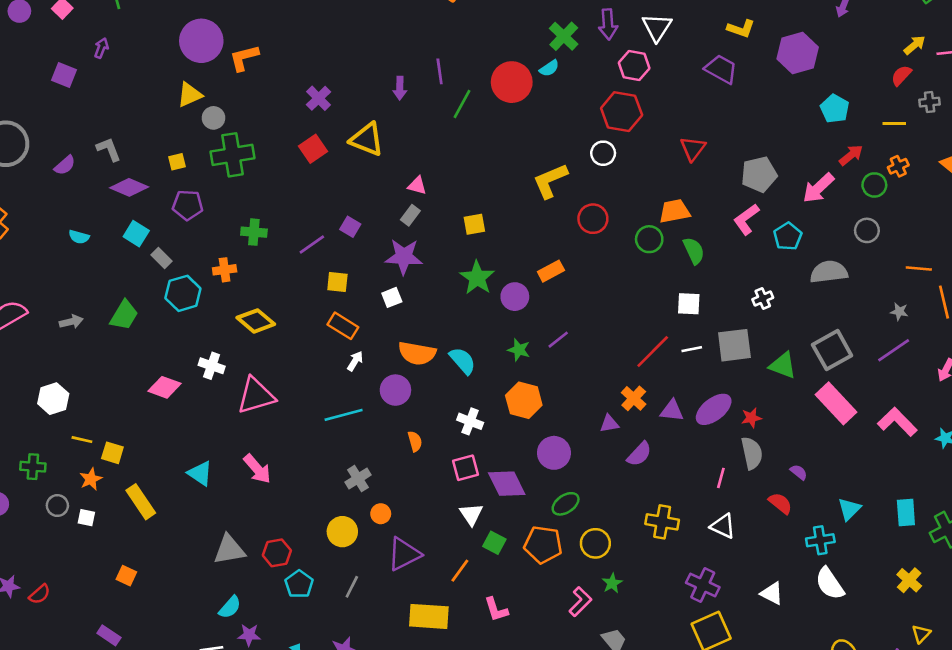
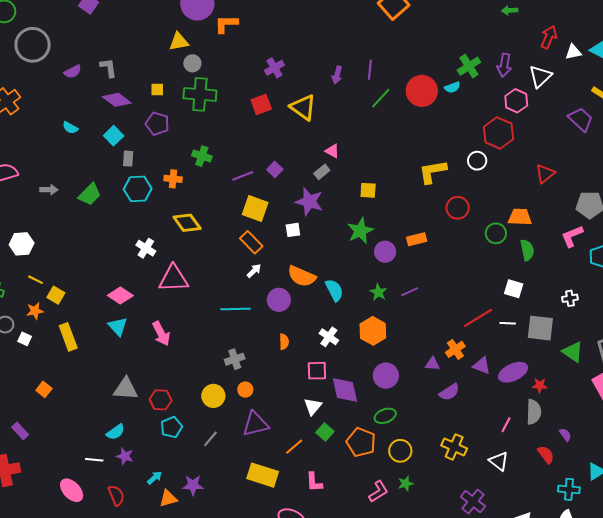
gray rectangle: (162, 258) -> (128, 159), turned 35
yellow square: (337, 282) -> (255, 208), size x1.5
pink diamond: (165, 387) -> (120, 296), moved

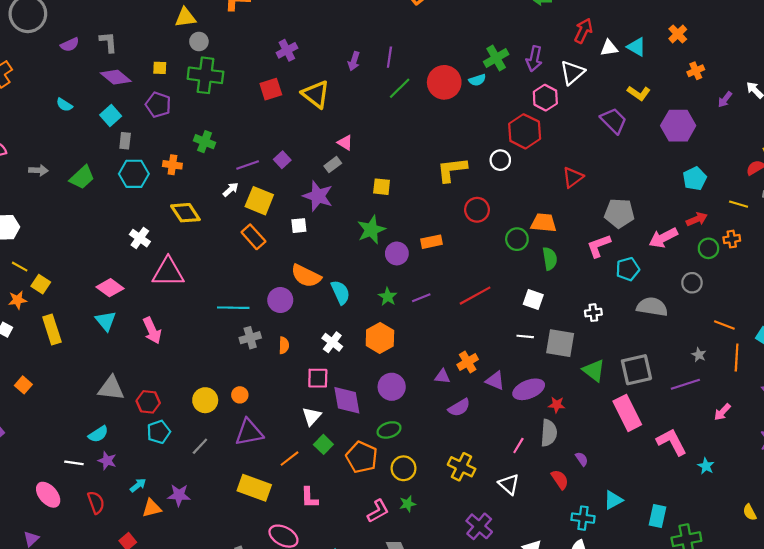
white arrow: (254, 271) -> (231, 189), moved
red line: (478, 318) -> (475, 296), moved
gray cross: (235, 359) -> (250, 338), moved

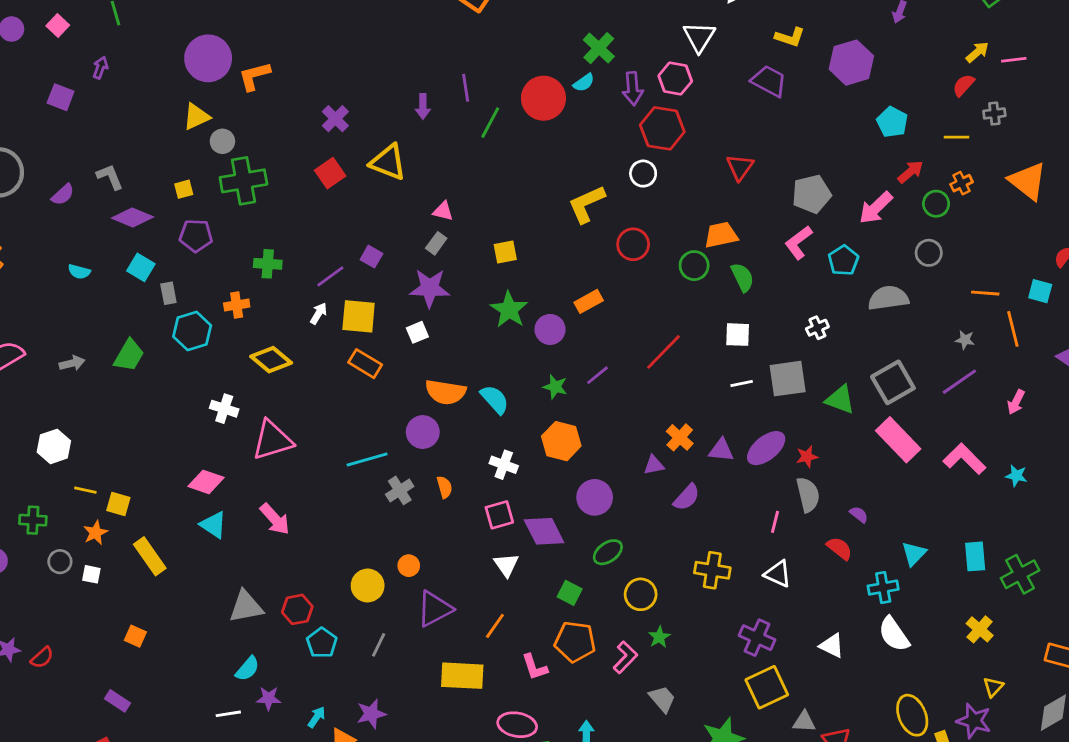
purple arrow: (534, 59) -> (633, 89), moved
green square: (323, 444) -> (570, 593), moved
orange pentagon: (362, 457) -> (575, 642), moved

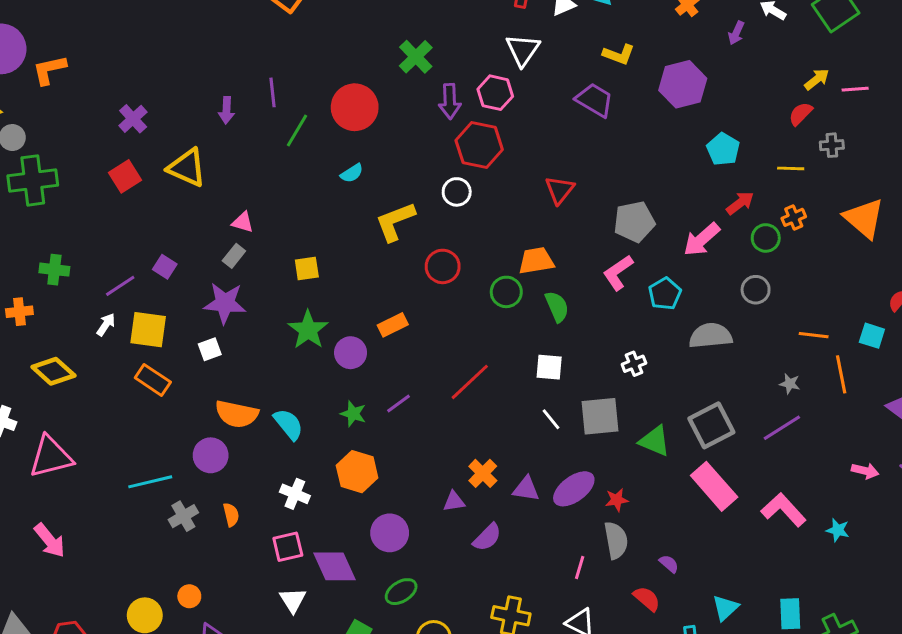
cyan semicircle: (584, 83) -> (352, 173), moved
white line: (742, 384) -> (551, 419), turned 60
pink arrow: (1016, 402) -> (865, 471), moved, turned -105

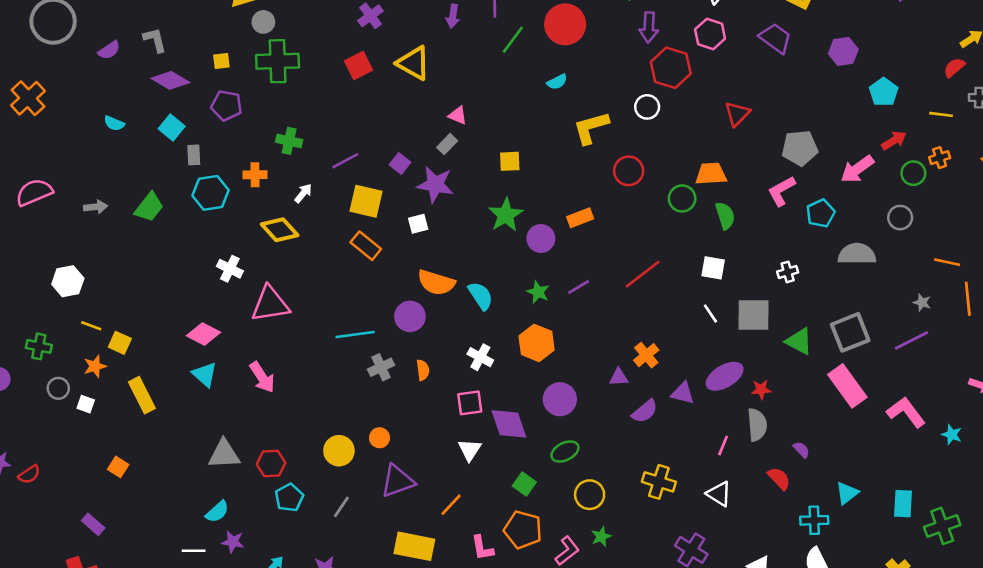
purple hexagon: (683, 84) -> (843, 51), moved, size x0.7
pink hexagon: (495, 93) -> (710, 34), moved
purple square: (165, 267) -> (400, 164), moved
white arrow: (106, 325) -> (303, 193), moved
purple triangle: (526, 489) -> (683, 393), moved

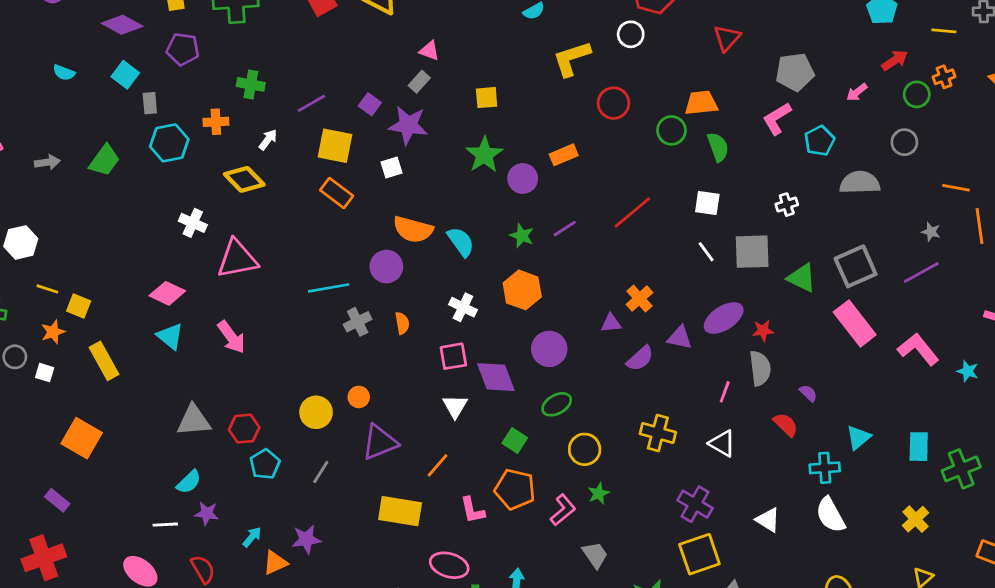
pink arrow: (857, 169) -> (857, 92), size x0.6
orange square: (118, 467) -> (82, 438), size x1.8

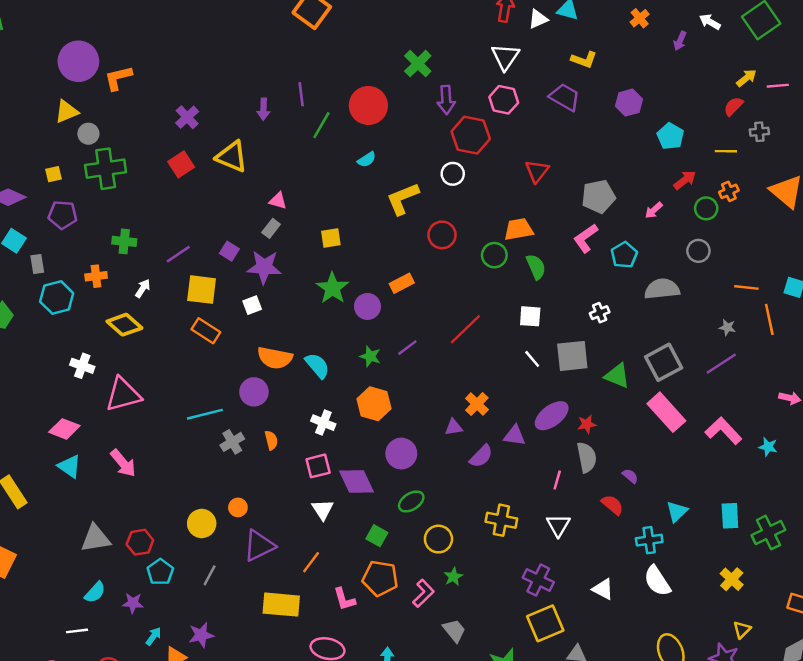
white triangle: (722, 443) -> (558, 525), turned 35
purple star: (207, 513) -> (133, 603), moved

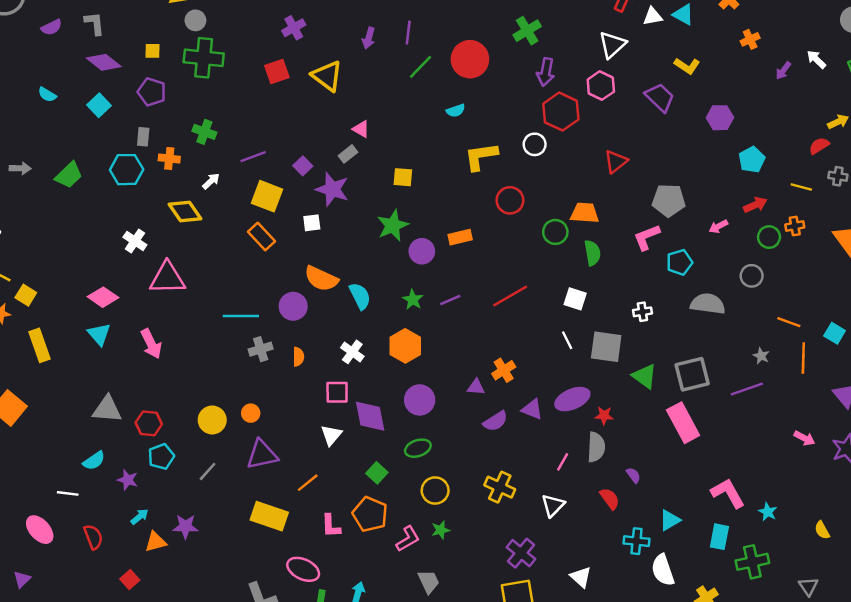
gray rectangle: (37, 264) -> (143, 137), moved
pink L-shape: (723, 431) -> (728, 493), moved
cyan star: (768, 447) -> (768, 512), moved
white semicircle: (657, 581) -> (663, 570), moved

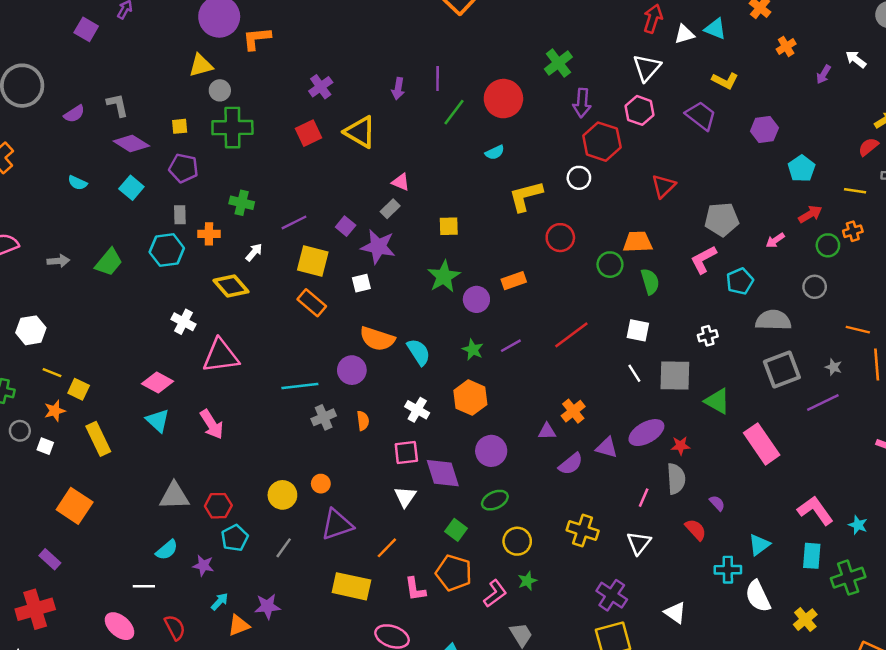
gray square: (692, 374) -> (782, 370), moved

